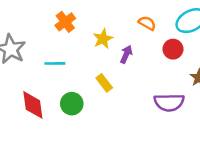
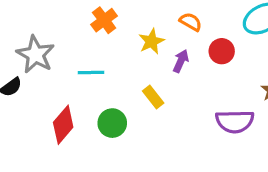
orange semicircle: (147, 23) -> (191, 22), moved
red circle: (173, 49) -> (222, 51), moved
red diamond: (33, 105) -> (63, 125), turned 48

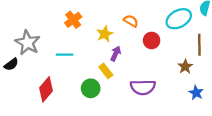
purple arrow: (181, 61) -> (116, 54), moved
purple semicircle: (235, 121) -> (143, 87), moved
green circle: (112, 123) -> (91, 88), moved

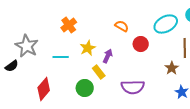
yellow star: (105, 34) -> (88, 48), moved

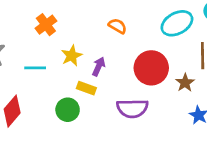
red circle: (141, 44) -> (151, 68), moved, size x1.6
yellow rectangle: (99, 72) -> (86, 88), turned -32

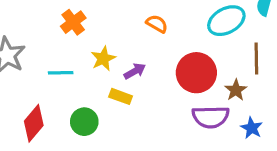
purple arrow: (99, 67) -> (135, 71), turned 36
purple semicircle: (132, 108) -> (211, 117), moved
green circle: (68, 110) -> (84, 122), moved

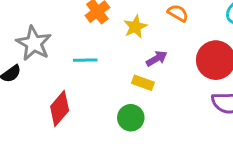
yellow star: (103, 58) -> (135, 27), moved
green circle: (84, 122) -> (131, 118), moved

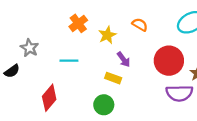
gray star: (34, 43) -> (29, 48), size x0.7
purple arrow: (157, 59) -> (124, 59), turned 84

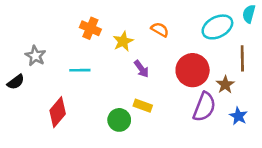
orange cross: (78, 23) -> (90, 28), turned -30
yellow rectangle: (113, 78) -> (143, 106), moved
purple semicircle: (179, 93) -> (204, 107), turned -68

